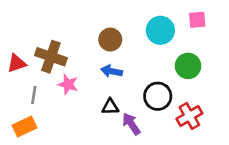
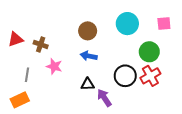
pink square: (197, 20) -> (164, 24), moved
brown cross: (51, 57) -> (41, 44), size x0.6
red triangle: (17, 63) -> (16, 39), moved
red cross: (189, 116) -> (150, 76), moved

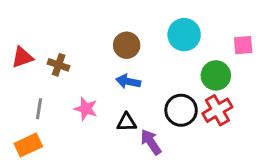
pink square: (164, 24) -> (243, 45), moved
pink star: (54, 66) -> (86, 109), moved

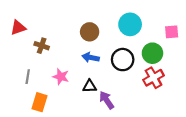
red triangle: (22, 57) -> (18, 28), moved
black circle: (181, 110) -> (123, 60), moved
orange rectangle: (28, 145) -> (39, 102), moved, turned -48

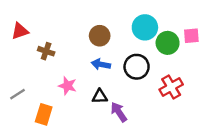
green circle: (152, 53) -> (168, 43), moved
gray line: (28, 77) -> (17, 94), moved, turned 48

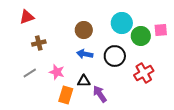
red triangle: (20, 31) -> (27, 17), moved
brown cross: (46, 51) -> (39, 43), turned -32
gray line: (17, 94) -> (30, 73), moved
orange rectangle: (44, 114) -> (66, 95), moved

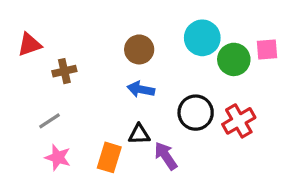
red triangle: (27, 17) -> (30, 44), moved
black circle: (115, 56) -> (196, 113), moved
pink star: (57, 72) -> (58, 157), moved

